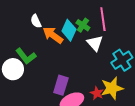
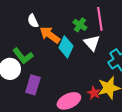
cyan diamond: (69, 30) -> (66, 47), moved
purple rectangle: (61, 85) -> (33, 85), moved

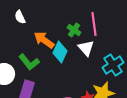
white semicircle: (33, 21) -> (20, 17), moved
green L-shape: (23, 56) -> (29, 62), moved

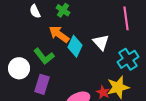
pink line: (94, 24) -> (126, 18), moved
green cross: (74, 30) -> (63, 10), moved

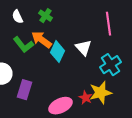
green L-shape: (44, 56) -> (23, 45), moved

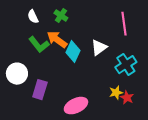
white triangle: (83, 48) -> (99, 48), turned 36
yellow star: (100, 93) -> (116, 93), size x0.6
red star: (85, 98) -> (127, 98), moved

